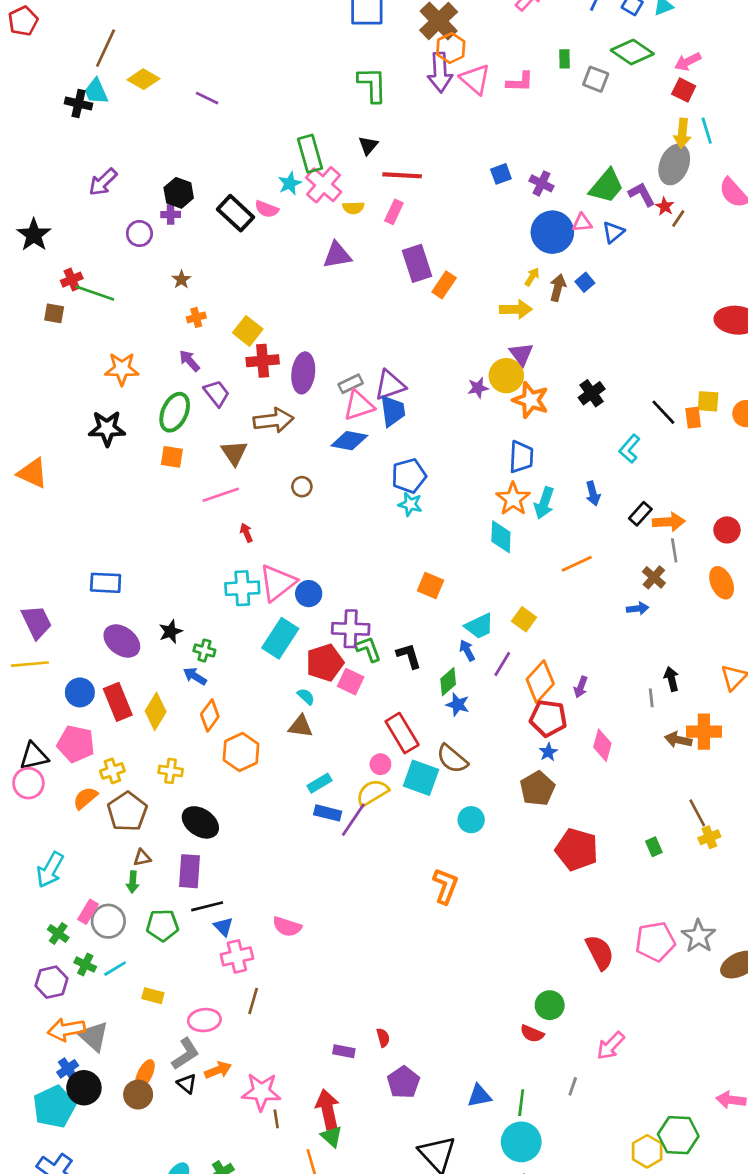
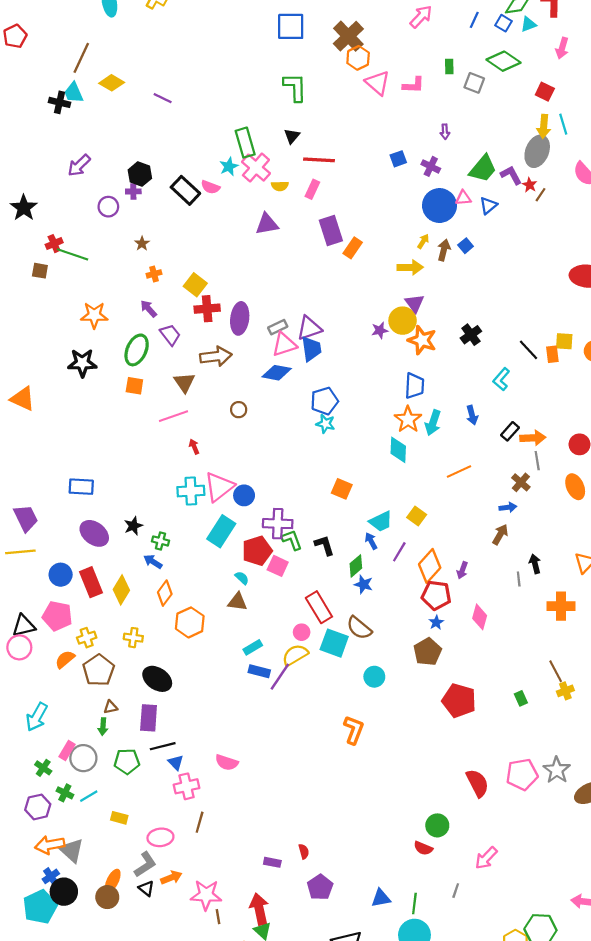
pink arrow: (688, 62) -> (562, 48), moved, turned -48
purple arrow: (440, 72) -> (445, 132), moved, size x0.5
brown arrow: (678, 740) -> (500, 534), moved, turned 108

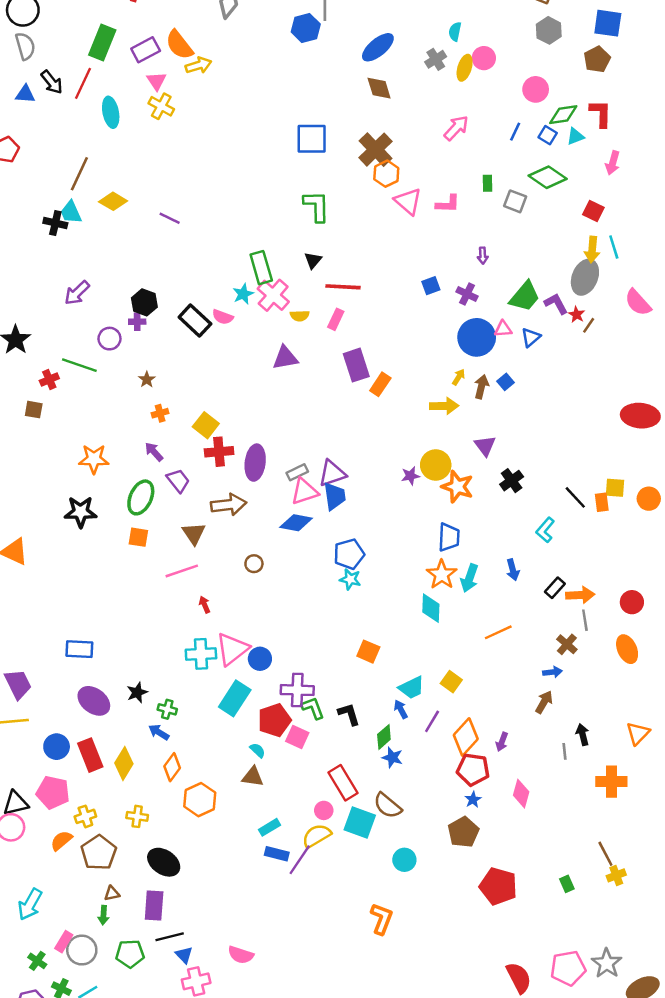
green line: (73, 254) -> (79, 365), moved
purple triangle: (414, 303) -> (485, 446), moved

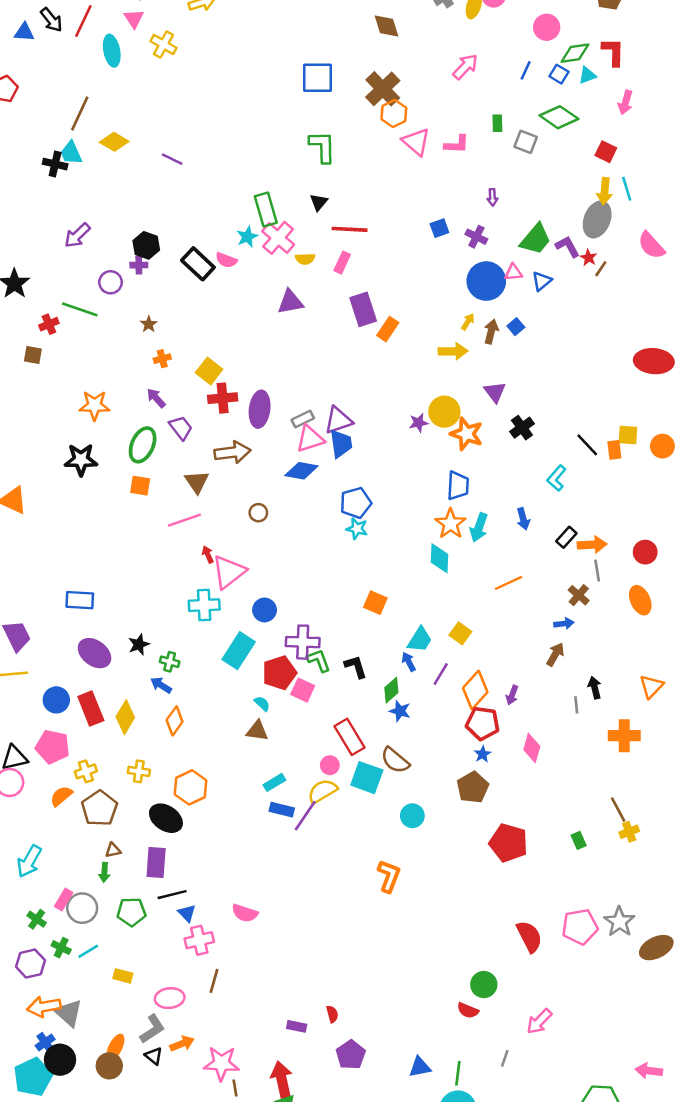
pink triangle: (156, 81) -> (134, 19), moved
pink triangle: (232, 649) -> (229, 572), moved
cyan trapezoid: (412, 688) -> (420, 640), turned -32
orange hexagon: (200, 800) -> (191, 787), moved

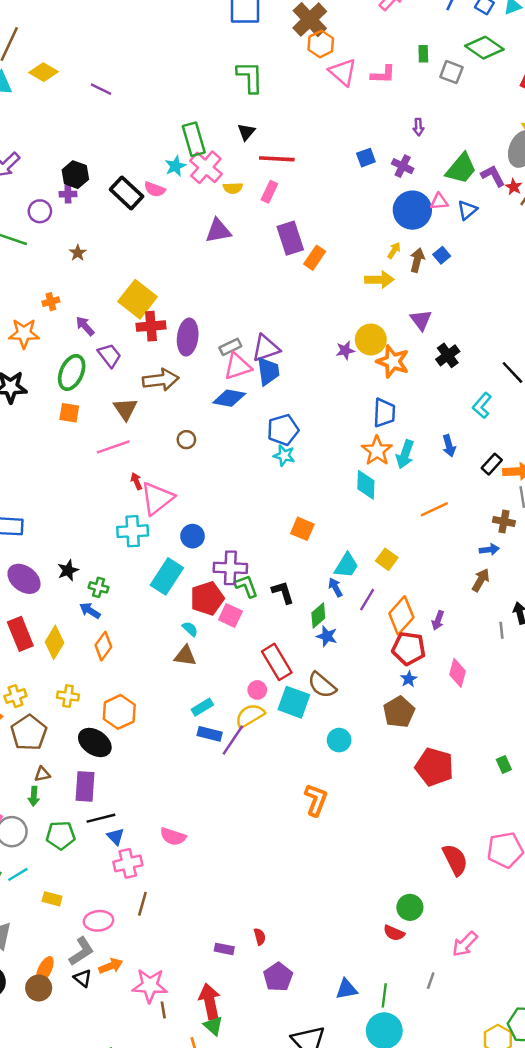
orange cross: (162, 359) -> (51, 302), moved
yellow square: (209, 371) -> (138, 299), size x1.4
brown cross: (579, 595) -> (504, 521), turned -30

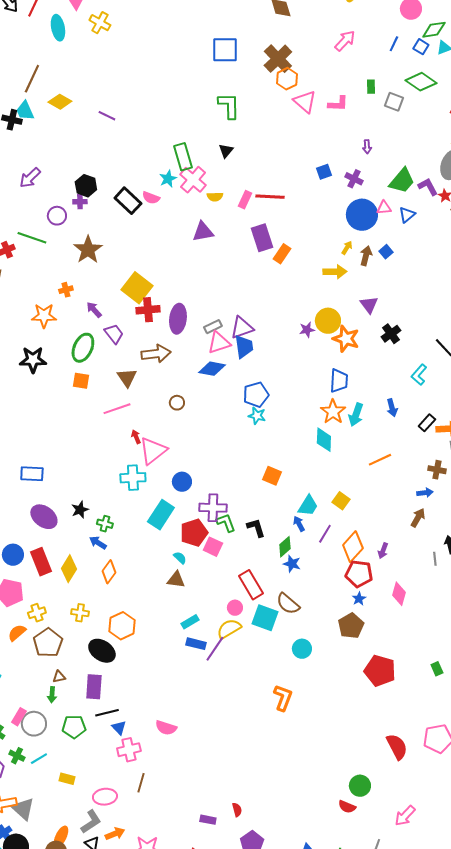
red line: (277, 159) -> (270, 197), moved
brown star: (78, 253) -> (88, 250), size x2.0

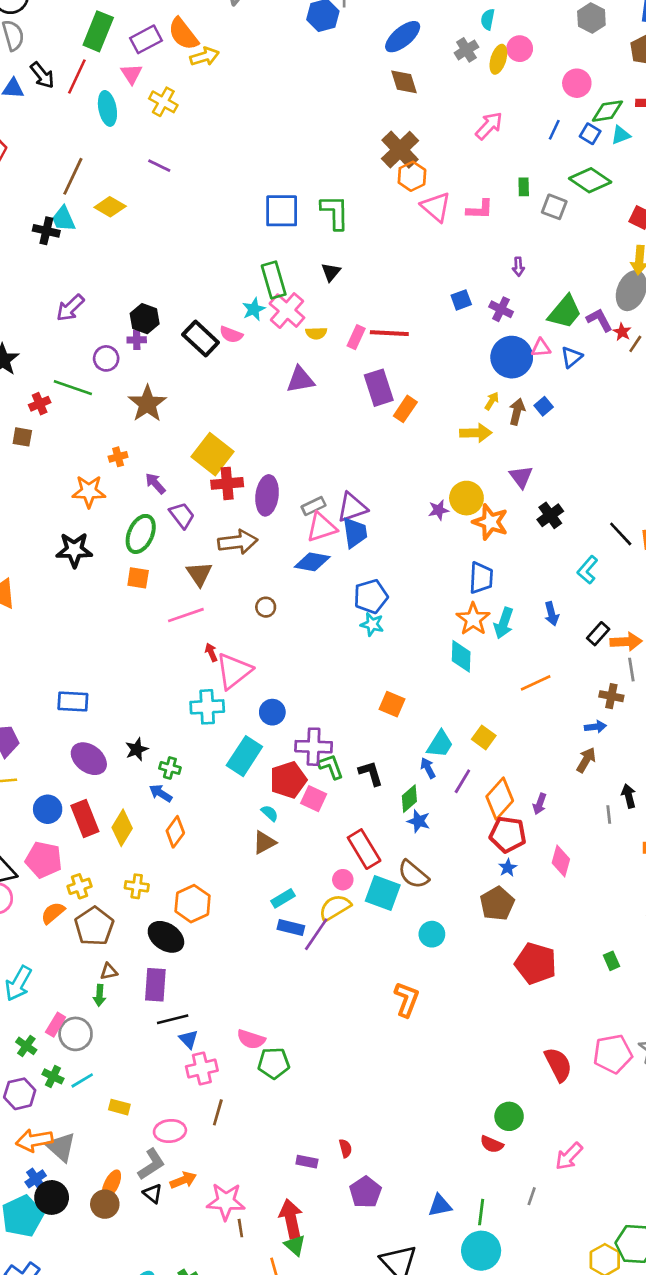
blue square: (225, 50) -> (282, 211), moved
purple line: (107, 116) -> (159, 166), moved
brown triangle: (176, 580) -> (264, 842), turned -36
green pentagon: (74, 727) -> (274, 1063), moved

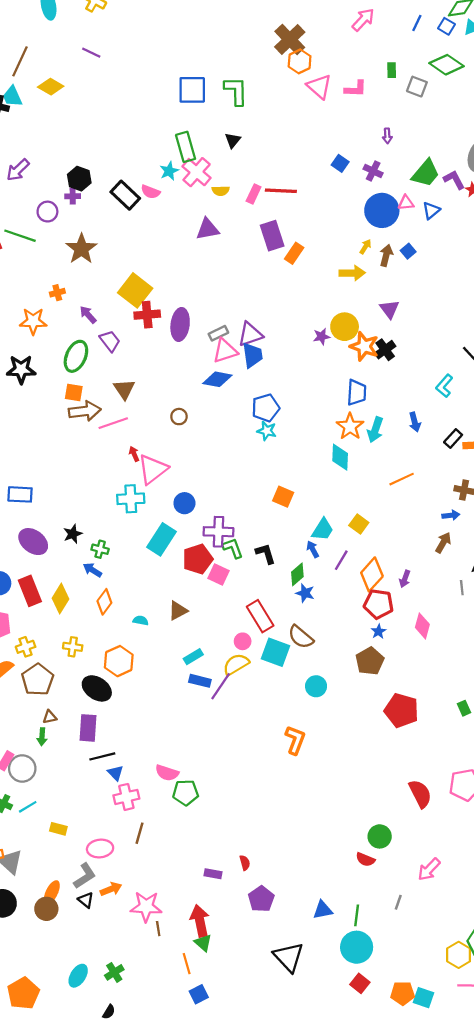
blue square: (461, 300) -> (340, 163), turned -35
black cross: (550, 515) -> (385, 350), moved
brown arrow: (238, 542) -> (85, 411), moved
cyan semicircle: (270, 813) -> (141, 620), moved, turned -32

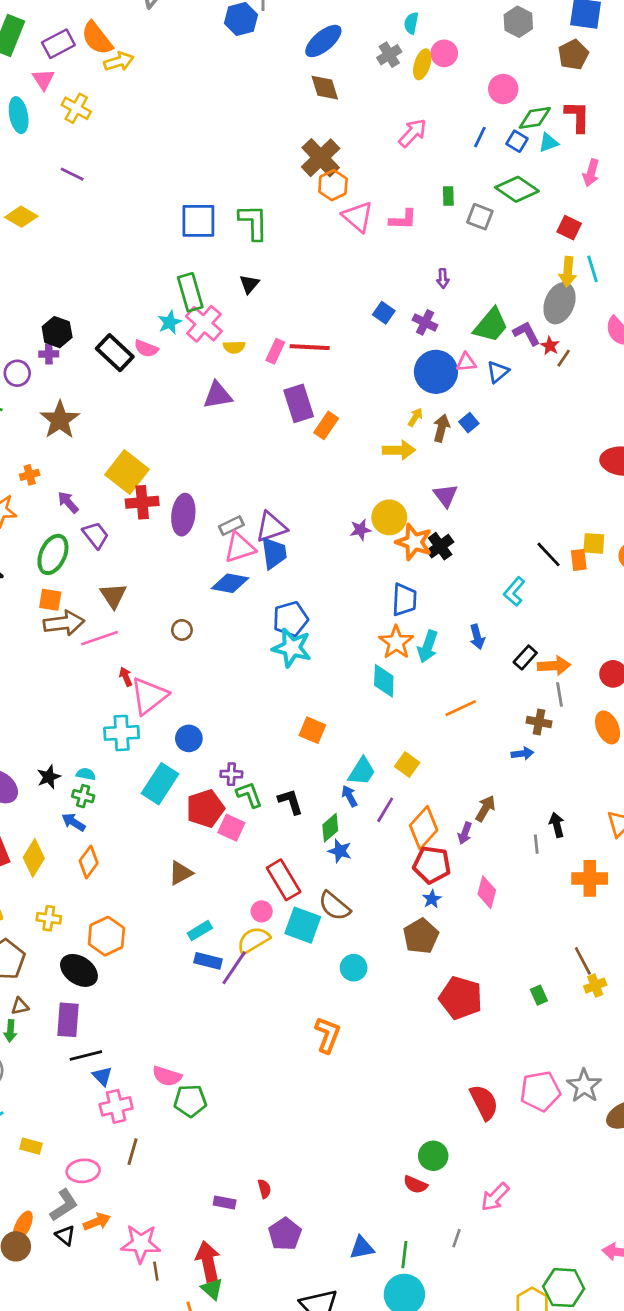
cyan star: (267, 431) -> (292, 648), size x1.6
purple cross: (218, 532) -> (231, 774), size x0.6
brown arrow: (443, 543) -> (485, 808), moved
cyan semicircle: (141, 620) -> (86, 774), moved

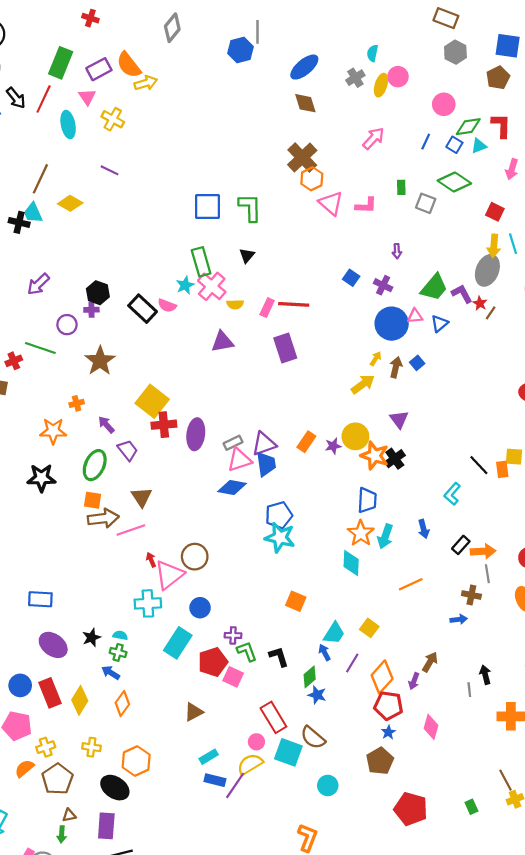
orange rectangle: (326, 425) -> (306, 442), moved
yellow arrow: (399, 450) -> (363, 384), turned -35
brown circle: (182, 630) -> (195, 557), moved, size x1.6

